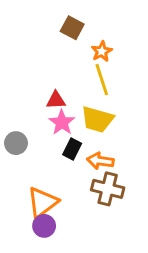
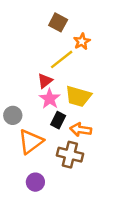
yellow line: (102, 80) -> (62, 59), moved, turned 70
red triangle: (56, 100) -> (45, 81), turned -35
brown cross: (108, 189) -> (70, 155), moved
orange triangle: (43, 202) -> (31, 142), moved

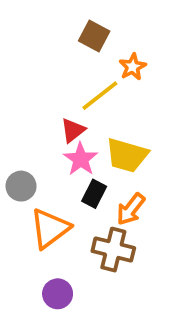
orange arrow: (81, 130) -> (131, 209), turned -60

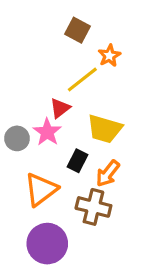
pink star: (81, 159) -> (47, 132), moved
gray circle: (21, 186) -> (17, 138), moved
purple circle: (58, 294) -> (47, 244), size x1.6

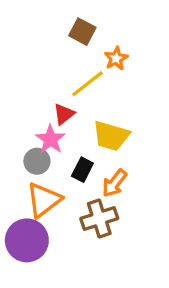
gray circle: (17, 138) -> (37, 161), moved
brown cross: (93, 207) -> (99, 218), turned -32
purple circle: (47, 244) -> (27, 240), moved

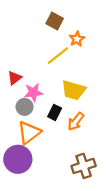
red triangle: (64, 114) -> (14, 78), moved
pink star: (50, 139) -> (33, 92), turned 30
brown cross: (99, 218) -> (84, 166), moved

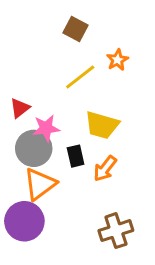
orange star: (77, 39) -> (117, 60), moved
gray circle: (25, 107) -> (34, 148), size x1.5
black rectangle: (55, 112) -> (76, 156), turned -40

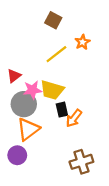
yellow trapezoid: (102, 125) -> (52, 90), moved
black rectangle: (76, 156) -> (62, 110), moved
purple circle: (24, 221) -> (17, 155), size x0.7

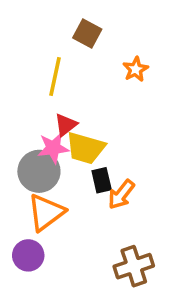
yellow line: (56, 54) -> (55, 76), moved, turned -40
red triangle: (14, 76) -> (66, 125), moved

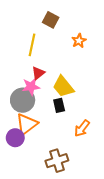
yellow trapezoid: (85, 148) -> (63, 87), moved, turned 35
orange arrow: (121, 195) -> (82, 128), moved
purple circle: (28, 255) -> (15, 138), moved
brown cross: (134, 266) -> (57, 161), moved

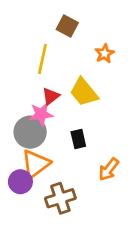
yellow trapezoid: (63, 87) -> (84, 92), moved
brown cross: (57, 161) -> (60, 198), moved

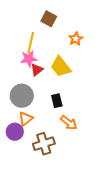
pink star: (41, 114) -> (29, 59), moved
orange triangle: (36, 164) -> (26, 119), size x0.7
orange arrow: (109, 169) -> (69, 123), moved, turned -90

